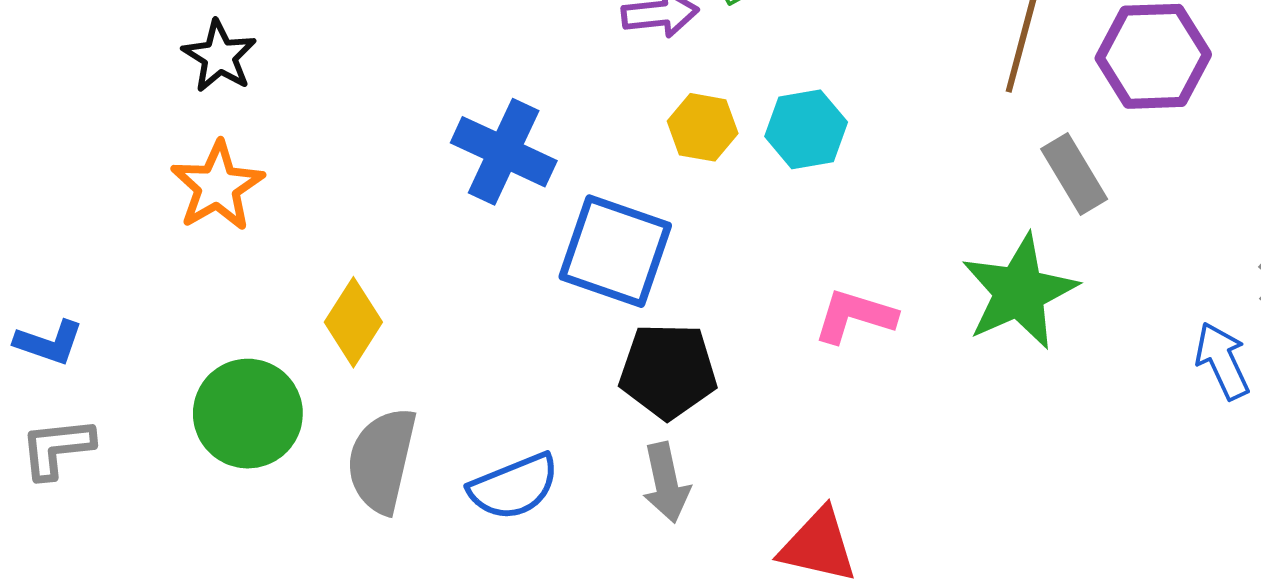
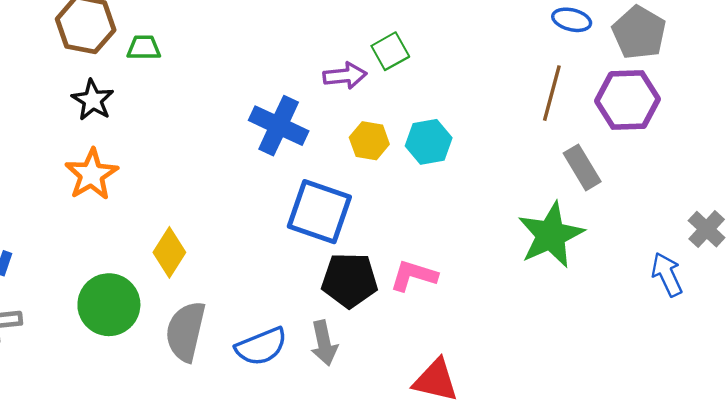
blue cross: (504, 152) -> (279, 126), moved
pink L-shape: (855, 316) -> (414, 276), moved
gray arrow: (666, 483) -> (324, 343), moved

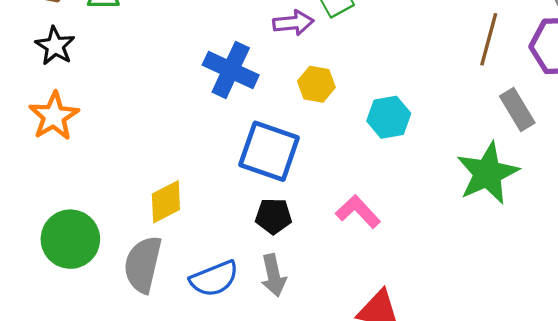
cyan hexagon: (429, 142) -> (389, 117), moved
yellow diamond: (169, 252) -> (166, 202), moved, turned 30
pink L-shape: (414, 276) -> (358, 212), turned 30
black pentagon: (350, 280) -> (273, 216), moved, size x0.7

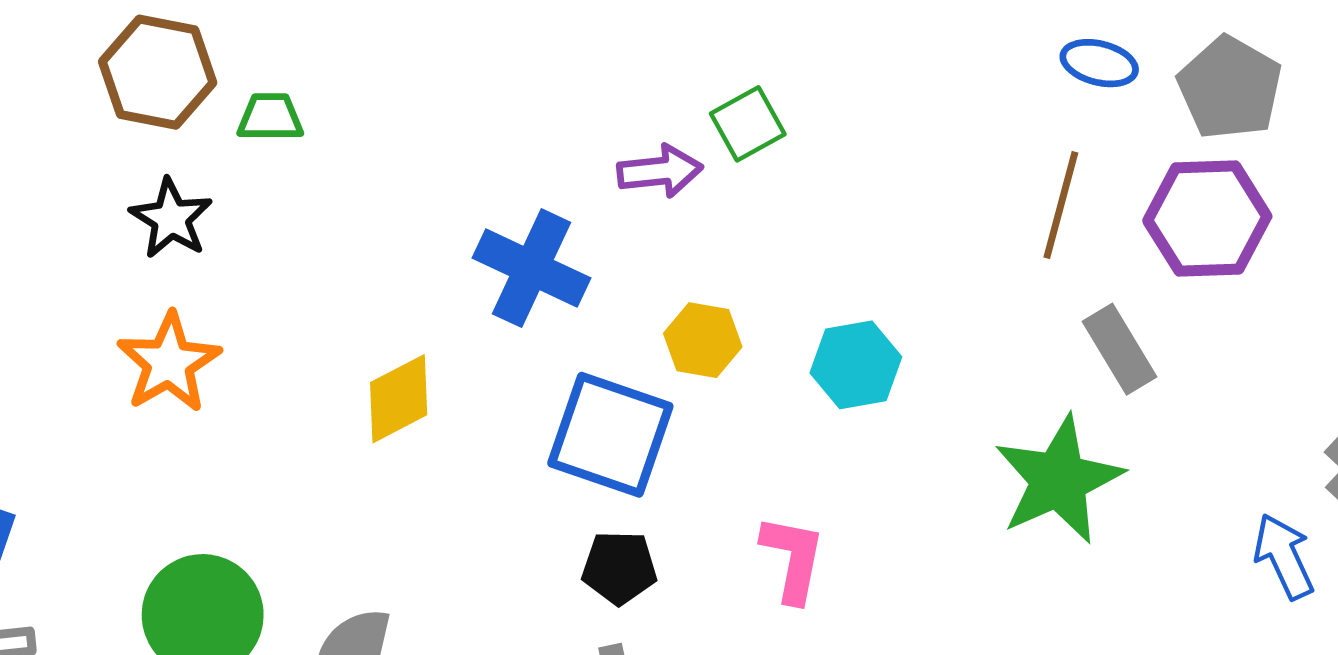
yellow hexagon: (316, 84) -> (703, 340), moved
yellow diamond: (166, 202) -> (399, 399), moved
pink L-shape: (358, 212) -> (793, 559), turned 54

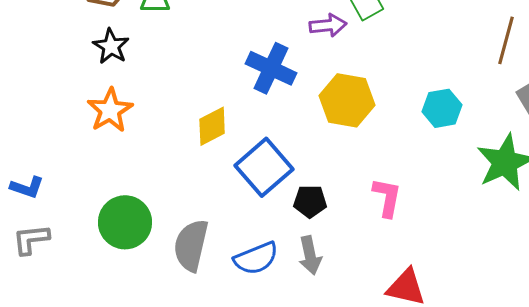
yellow hexagon: (703, 340) -> (347, 100), size x1.6
cyan hexagon: (856, 365) -> (442, 108), moved
blue square: (610, 435) -> (264, 167), moved, turned 30

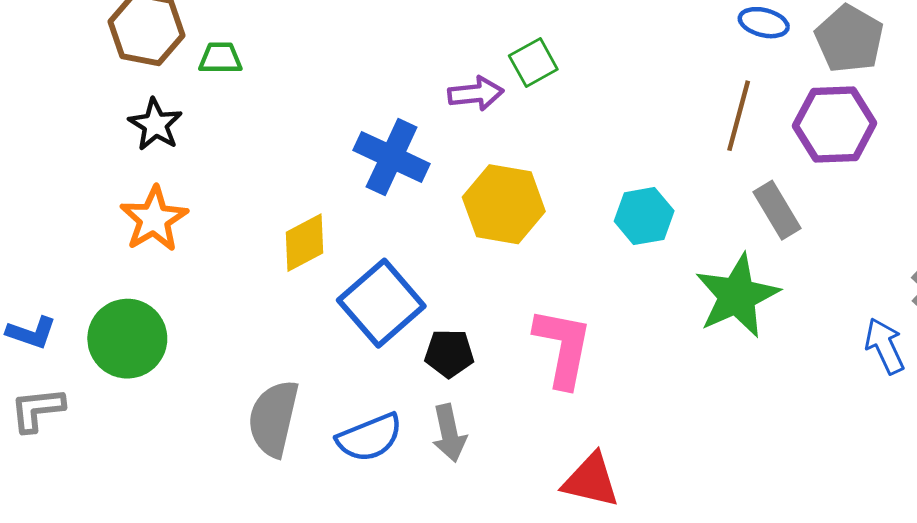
pink L-shape: (387, 197) -> (563, 347), size x1.4
green circle: (125, 222) -> (127, 339), moved

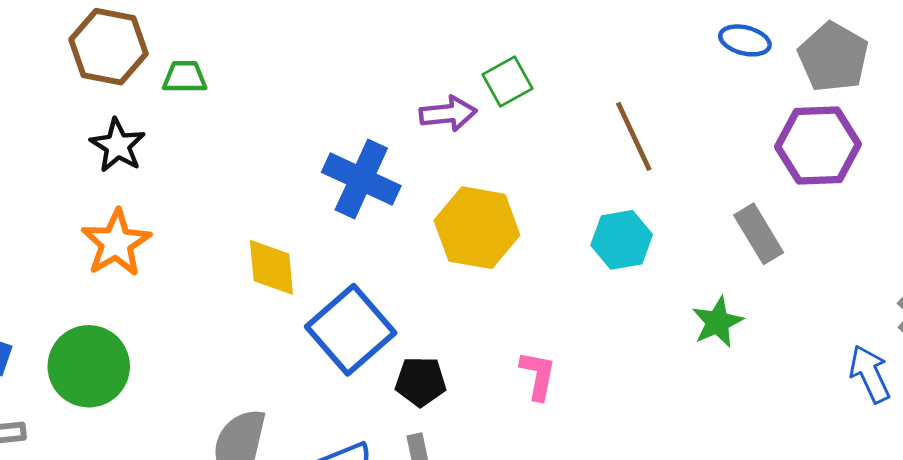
brown line: (739, 116) -> (634, 136), moved, turned -40
yellow diamond: (305, 243) -> (271, 267), turned -68
green star: (737, 296) -> (718, 322), size x0.6
pink L-shape: (563, 347) -> (538, 375), size x0.6

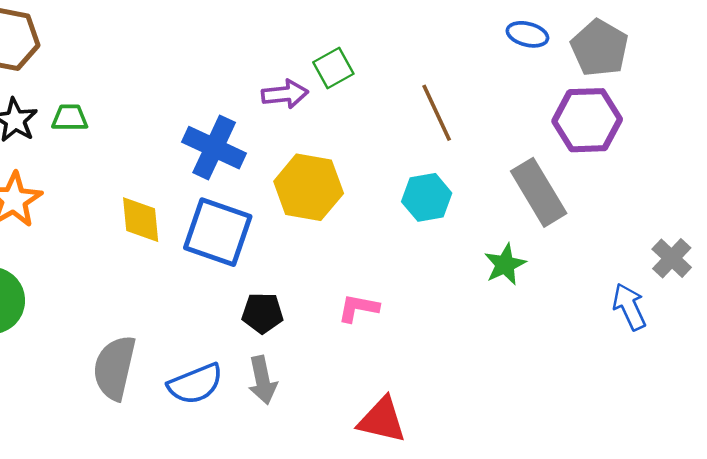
green trapezoid: (185, 77) -> (70, 118), moved
gray rectangle: (759, 234) -> (539, 192), size x1.4
blue square: (351, 330) -> (218, 232), moved, turned -30
pink L-shape: (538, 375) -> (358, 308), turned -90

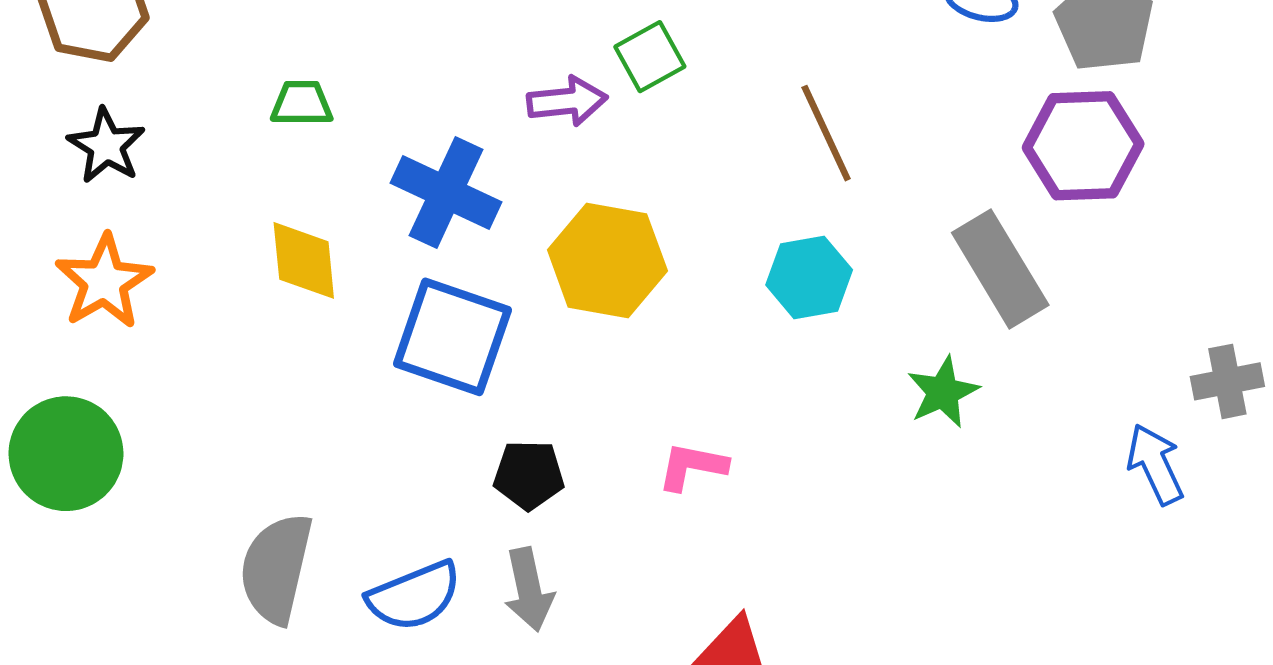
green trapezoid: (70, 118) -> (302, 103), moved
yellow diamond: (141, 220) -> (304, 260), moved
gray cross: (672, 258) -> (1227, 381), turned 36

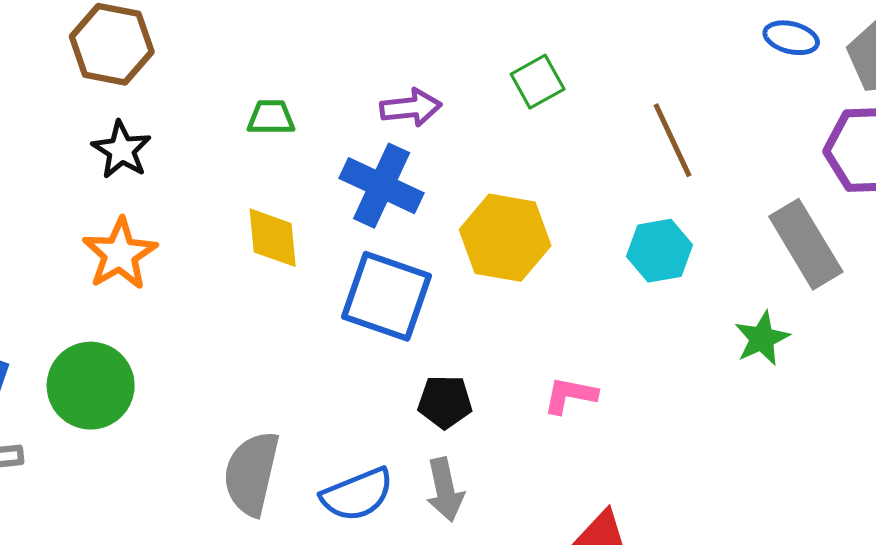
purple arrow: (567, 101) -> (411, 108), moved

